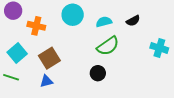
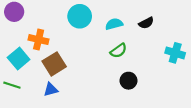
orange cross: (36, 26) -> (39, 40), moved
green semicircle: (108, 46) -> (119, 51), size x0.7
black circle: (98, 73) -> (128, 81), moved

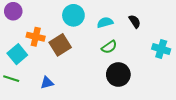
black semicircle: (146, 23) -> (135, 21), turned -96
brown square: (54, 64) -> (60, 45), moved
black circle: (128, 81) -> (118, 74), size x1.5

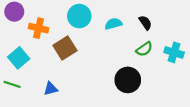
orange cross: (36, 37) -> (39, 28), moved
green semicircle: (109, 47) -> (144, 49), moved

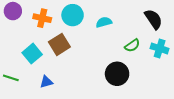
black semicircle: (145, 23) -> (153, 19), moved, size x1.5
orange cross: (39, 28) -> (42, 18), moved
cyan square: (19, 58) -> (32, 54), moved

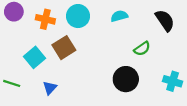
cyan semicircle: (104, 22) -> (119, 16), moved
cyan cross: (160, 48) -> (173, 81), moved
blue triangle: (46, 82) -> (50, 88), turned -32

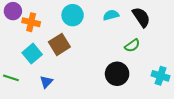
orange cross: (45, 19) -> (31, 22), moved
black semicircle: (165, 20) -> (141, 17), moved

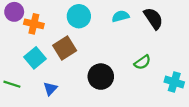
green semicircle: (132, 45) -> (142, 62), moved
black circle: (117, 74) -> (101, 77), moved

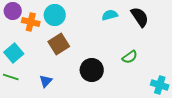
cyan circle: (79, 16) -> (55, 15), moved
cyan square: (35, 58) -> (14, 53), moved
cyan cross: (174, 82) -> (160, 85), moved

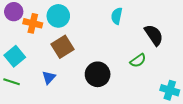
cyan semicircle: (110, 15) -> (117, 16), turned -63
black semicircle: (140, 17) -> (154, 35), moved
blue triangle: (46, 81) -> (49, 77), moved

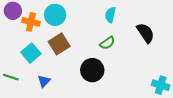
cyan square: (15, 56) -> (31, 53), moved
green semicircle: (138, 60) -> (107, 43), moved
blue triangle: (49, 77) -> (44, 81), moved

